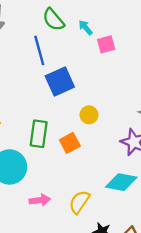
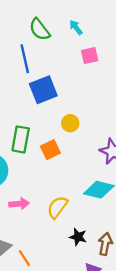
cyan arrow: (86, 27) -> (76, 27), moved

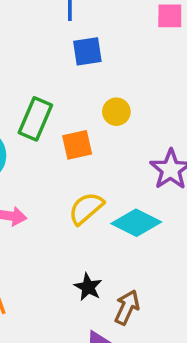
blue square: (43, 90) -> (87, 51), size x0.7
yellow semicircle: (57, 207) -> (86, 208), moved

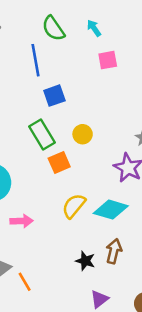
green rectangle: (35, 119) -> (42, 135), moved, turned -44
brown arrow: (127, 307) -> (114, 251), moved

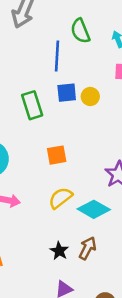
yellow circle: (83, 134) -> (90, 96), moved
green rectangle: (42, 135) -> (32, 105), moved

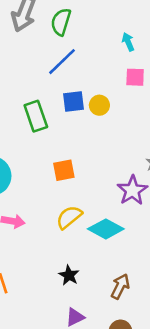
green semicircle: (80, 31) -> (61, 22), moved, turned 40
blue line: (57, 56) -> (62, 62), turned 44
brown arrow: (87, 248) -> (120, 286), moved

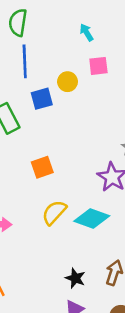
blue line: (62, 62) -> (25, 61), turned -40
yellow circle: (99, 105) -> (67, 82), moved
black star: (69, 275) -> (75, 278), moved

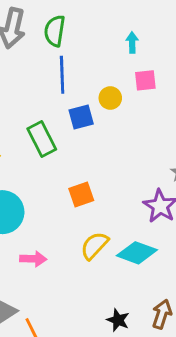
cyan arrow: (87, 32) -> (132, 42), turned 30

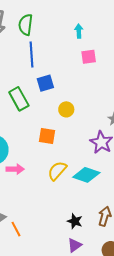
yellow circle: (110, 98) -> (66, 109), moved
orange square: (81, 194) -> (47, 136), turned 30
pink arrow: (33, 259) -> (15, 169), moved

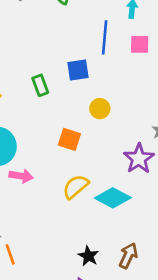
blue line: (32, 55) -> (105, 37), moved
green rectangle: (19, 99) -> (40, 85), size x0.7

